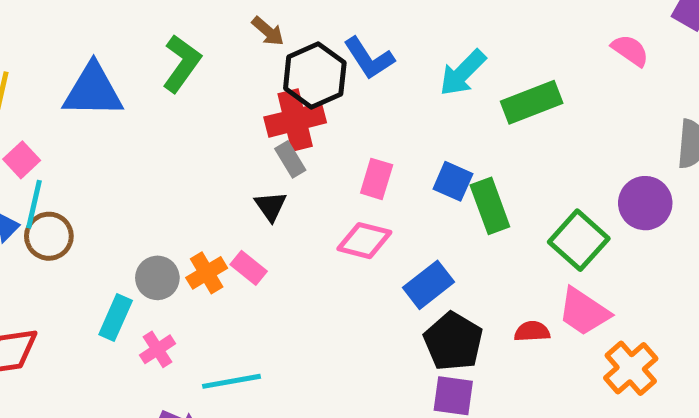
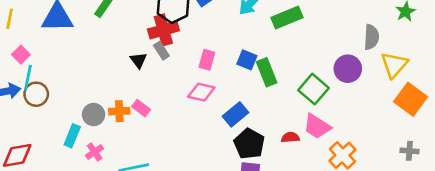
black triangle: (271, 206) -> (138, 60), moved
orange cross: (207, 273) -> (119, 111), turned 30

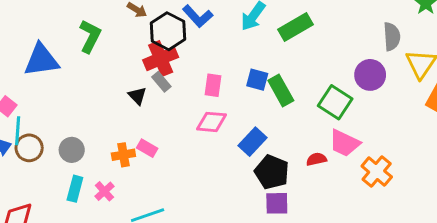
gray circle: (94, 115) -> (72, 150), moved
pink cross: (95, 152) -> (104, 191), moved

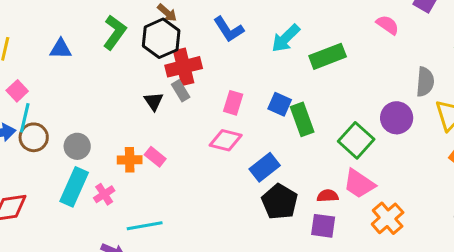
black hexagon: (168, 31) -> (161, 38), moved
blue triangle: (41, 60) -> (61, 49), size x0.6
cyan rectangle: (75, 189) -> (74, 187), size x1.4
purple square: (277, 203) -> (323, 226), moved

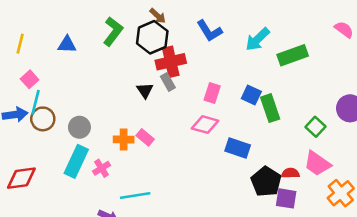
green square: (356, 140) -> (315, 127), size x0.7
blue rectangle: (265, 167) -> (238, 148), turned 55
black pentagon: (280, 202) -> (266, 182), moved

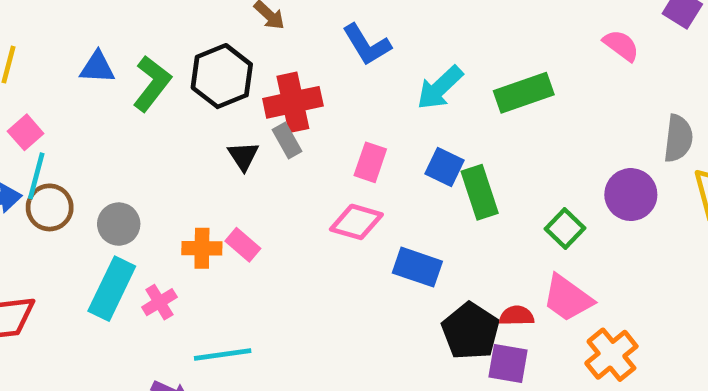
green L-shape: (113, 31) -> (152, 83), moved
black hexagon: (152, 37) -> (222, 76), moved
cyan arrow: (257, 39) -> (440, 88), moved

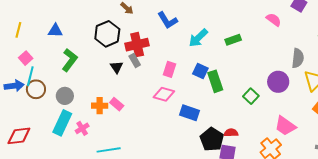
green L-shape: (152, 83) -> (70, 60), moved
green rectangle: (524, 93) -> (233, 40), size x0.7
pink trapezoid: (568, 298) -> (285, 126), moved

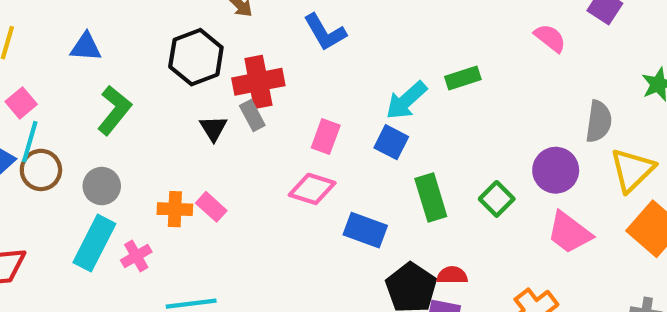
cyan arrow: (198, 38) -> (406, 100), moved
green rectangle: (215, 81) -> (431, 197), moved
pink trapezoid: (285, 126) -> (569, 233), moved

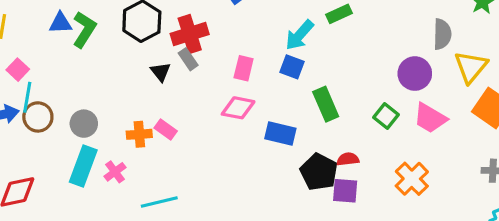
green L-shape: (114, 110) -> (84, 29), moved
green square: (497, 199) -> (386, 116), moved

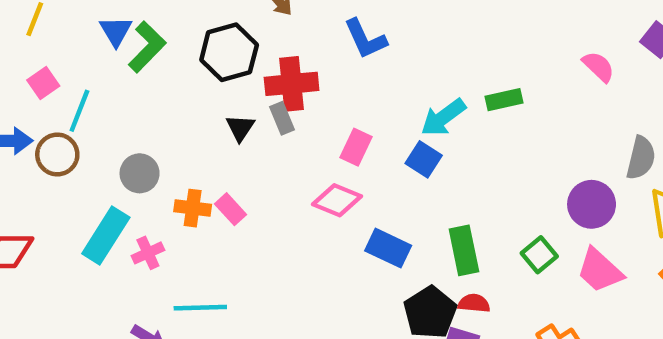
blue triangle: (60, 23) -> (116, 31), turned 50
cyan line: (27, 97) -> (79, 111), moved
green rectangle: (326, 104) -> (464, 250), moved
gray circle: (84, 124) -> (140, 173), moved

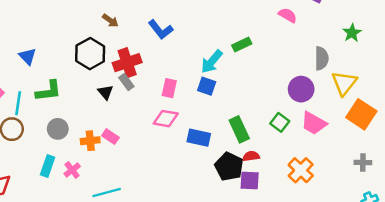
green L-shape: (147, 47) -> (49, 91), moved, turned 52
cyan rectangle: (106, 236) -> (48, 166), size x0.7

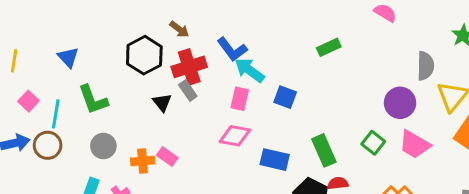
brown arrow: (110, 20) -> (179, 29), moved
blue L-shape: (161, 30) -> (232, 49), moved
cyan arrow: (212, 62) -> (250, 70), moved, turned 85
green L-shape: (49, 91) -> (93, 100), turned 76

